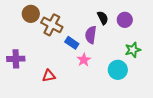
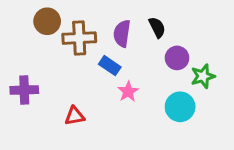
purple circle: (125, 20) -> (177, 58), moved
brown cross: (52, 25) -> (79, 38), turned -30
purple semicircle: (91, 35) -> (122, 33), moved

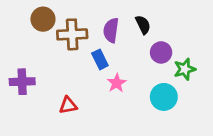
blue rectangle: (110, 66) -> (100, 59), turned 30

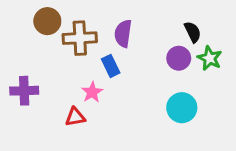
black semicircle: (143, 25) -> (193, 32), moved
green star: (185, 69) -> (210, 58), moved, turned -30
pink star: (117, 83) -> (92, 92), moved

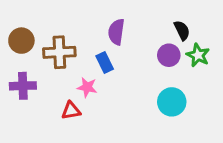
brown circle: (47, 21) -> (21, 41), moved
brown cross: (80, 38) -> (59, 52), moved
pink star: (92, 92) -> (87, 87), turned -30

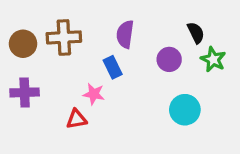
brown cross: (59, 52) -> (64, 37), moved
purple circle: (169, 55) -> (169, 59), moved

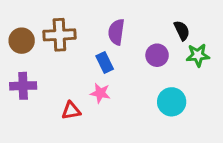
green star: (213, 59) -> (198, 55), turned -30
pink star: (94, 94) -> (100, 93), moved

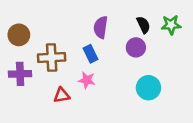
black semicircle: (182, 30) -> (143, 25), moved
brown cross: (59, 35) -> (52, 57), moved
green star: (198, 55) -> (171, 25), moved

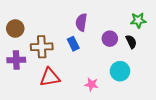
black semicircle: (143, 25) -> (131, 42), moved
pink star: (87, 80) -> (92, 84), moved
red triangle: (62, 95) -> (50, 77), size x1.5

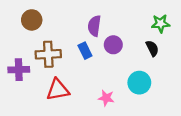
brown circle: (15, 28) -> (32, 20), moved
purple circle: (110, 39) -> (113, 45), moved

